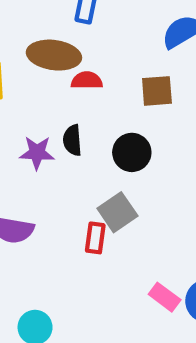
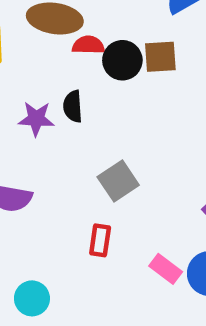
black circle: (132, 152) -> (122, 60), moved
red rectangle: (95, 238) -> (100, 240), moved

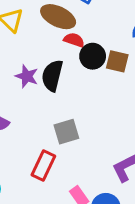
black semicircle: (73, 106) -> (52, 76), size x1.5
red rectangle: (100, 240) -> (43, 166), size x1.4

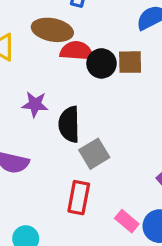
red semicircle: (74, 40) -> (77, 51), size x1.4
black semicircle: (52, 76) -> (69, 124), moved

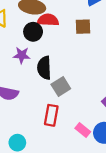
black circle: (102, 63) -> (33, 32), moved

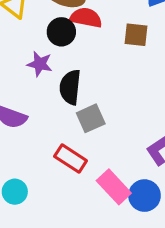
red rectangle: (51, 115) -> (71, 159), turned -75
pink rectangle: (83, 130) -> (114, 187), size x1.5

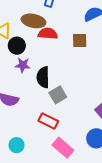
black circle: (61, 32) -> (17, 46), moved
pink rectangle: (114, 187) -> (63, 148), moved

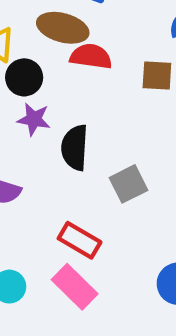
gray square: (58, 95) -> (128, 184), moved
pink rectangle: (63, 148) -> (75, 287), moved

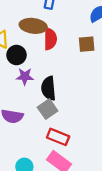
red semicircle: (91, 56) -> (50, 39), turned 90
gray square: (128, 184) -> (48, 109), moved

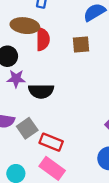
black semicircle: (49, 88) -> (41, 91), turned -85
gray square: (48, 109) -> (27, 128), moved

